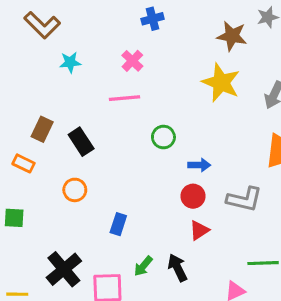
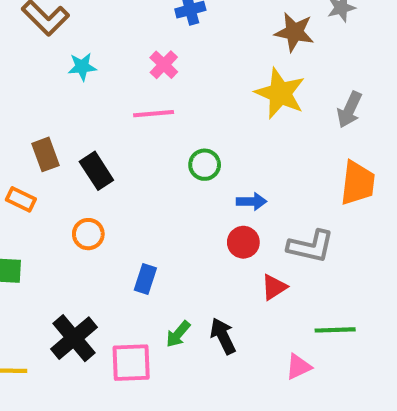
brown rectangle: (42, 129) -> (45, 154), turned -45
red triangle: (199, 230) -> (274, 287), moved

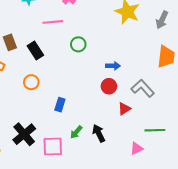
pink line: (154, 114) -> (53, 22), moved
green circle: (205, 165) -> (78, 44), moved
gray L-shape: (311, 246) -> (143, 88), turned -145

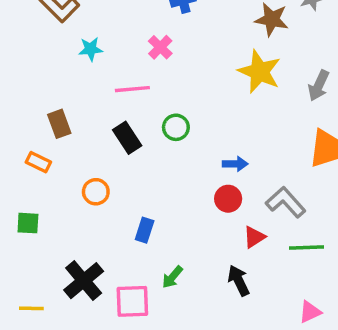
black rectangle: (35, 50) -> (127, 138), moved
green line: (155, 130) -> (306, 247), moved
black arrow: (99, 133) -> (239, 281), moved
pink triangle: (136, 149) -> (310, 312), moved

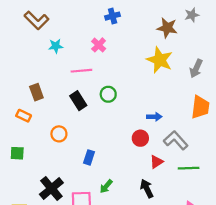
blue arrow: (235, 164) -> (154, 117), moved

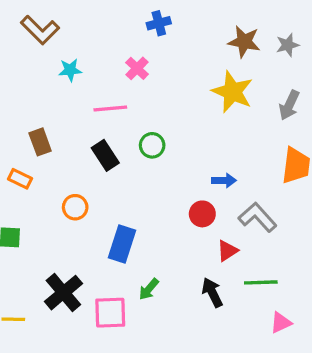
gray star: (192, 15) -> (288, 45), moved
blue rectangle: (89, 157) -> (122, 244), size x1.5
green line: (189, 168) -> (261, 282), moved

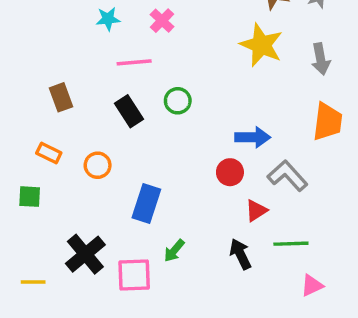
cyan star: (70, 70) -> (108, 19), moved
gray arrow: (289, 105) -> (321, 59), turned -36
orange rectangle: (20, 179) -> (49, 153), moved
blue arrow: (224, 180) -> (253, 137), size x1.4

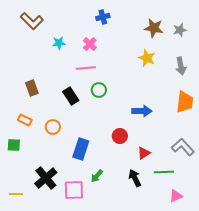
yellow star: (261, 45) -> (147, 58), size x0.7
pink line: (134, 62) -> (86, 68), moved
red circle: (230, 172) -> (120, 136), moved
gray L-shape: (287, 176) -> (183, 147), moved

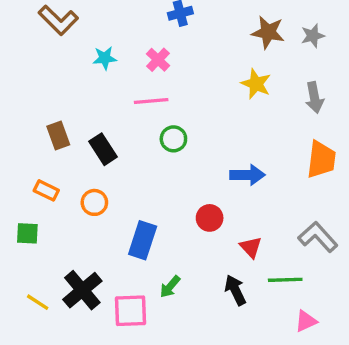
black rectangle: (71, 96) -> (103, 149), moved
red triangle: (144, 153) -> (251, 247), turned -40
yellow line: (16, 194) -> (38, 302), moved, turned 32

